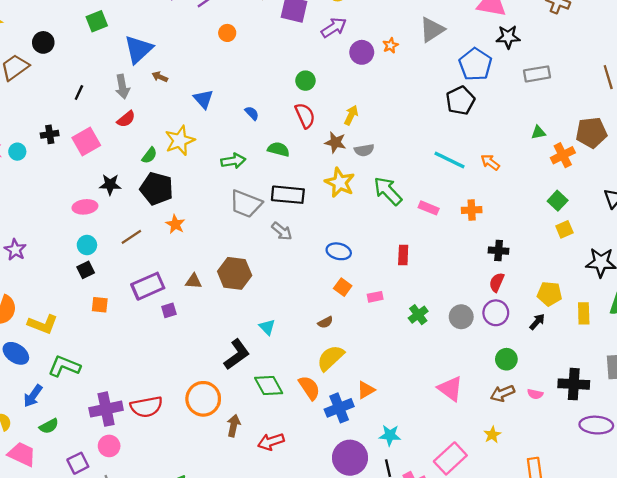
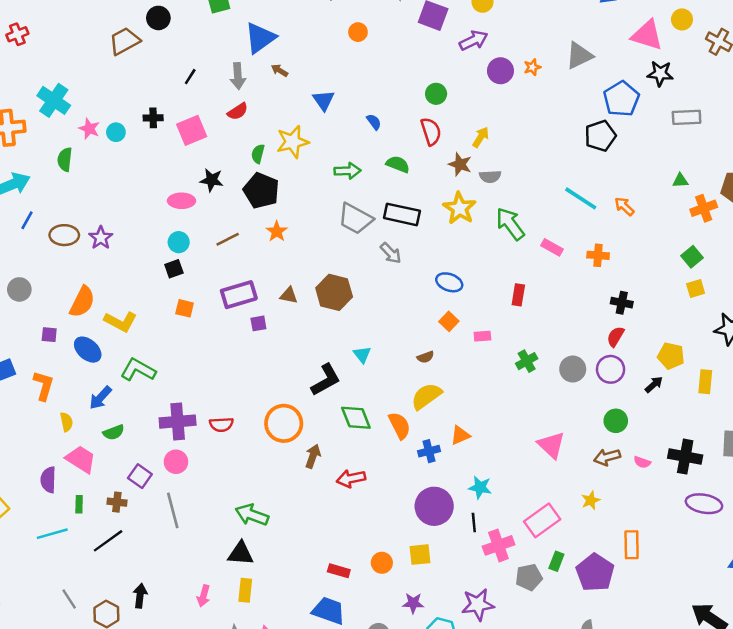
green semicircle: (149, 155) -> (258, 154), turned 150
red semicircle: (146, 407) -> (221, 425), size x0.7
blue cross: (339, 408) -> (429, 451), size x0.7
purple square: (78, 463) -> (140, 476), turned -35

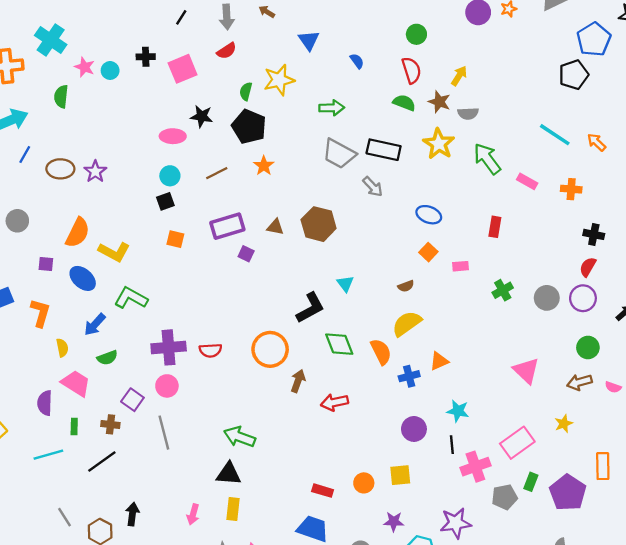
green semicircle: (398, 164) -> (404, 103), moved
purple square: (258, 323) -> (246, 254), turned 35
purple circle: (434, 506) -> (414, 429), size x0.7

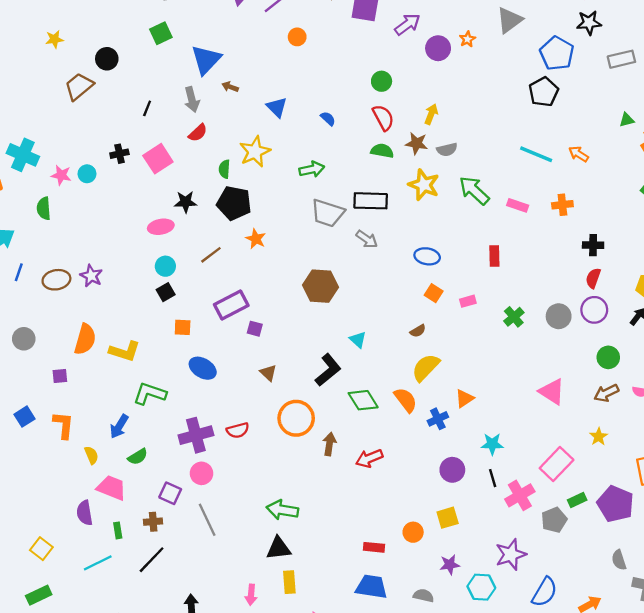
brown triangle: (275, 227) -> (268, 373), moved, turned 42
blue ellipse: (83, 278) -> (203, 368), moved
green rectangle: (531, 482) -> (577, 500), turned 54

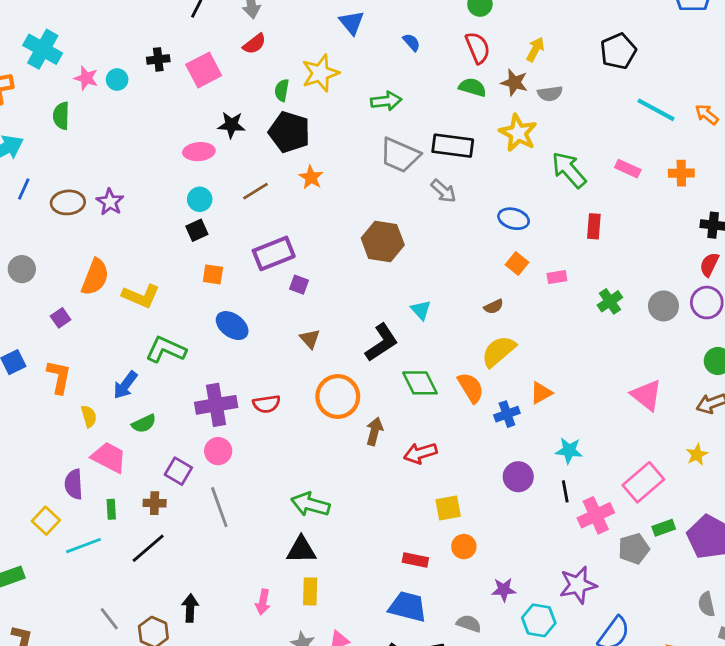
black pentagon: (544, 92) -> (618, 51), moved
green arrow: (474, 190) -> (569, 170), moved
purple square: (60, 376) -> (61, 318), turned -35
yellow square: (448, 518) -> (448, 508), moved
yellow square: (41, 549) -> (46, 521), moved

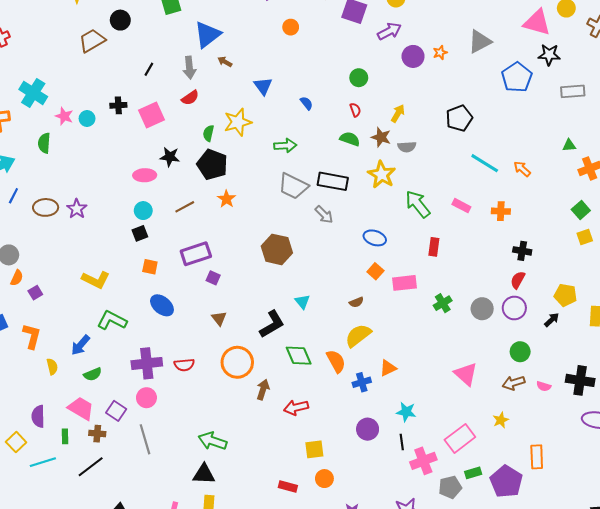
red semicircle: (478, 48) -> (355, 110), size x0.6
orange semicircle: (95, 277) -> (17, 278), moved, size x0.6
pink rectangle: (557, 277) -> (404, 283), size x1.6
pink trapezoid: (109, 457) -> (81, 408), moved

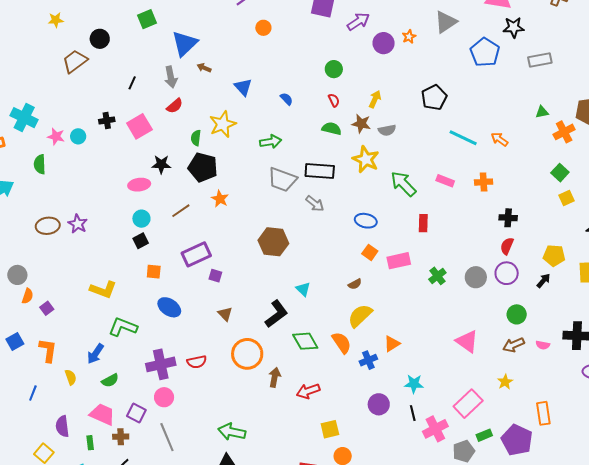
blue line: (13, 196) -> (33, 393), moved

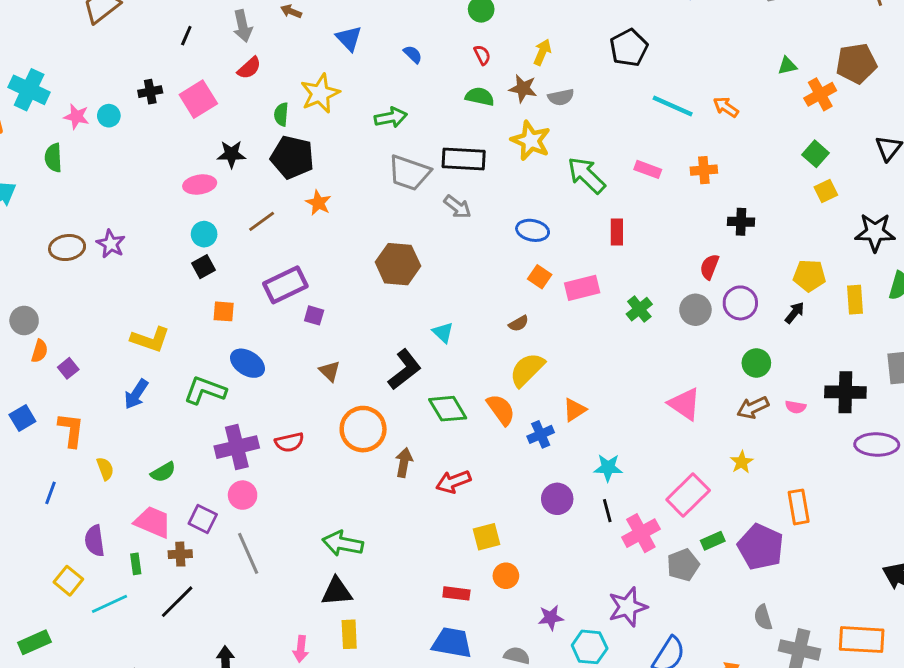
red semicircle: (507, 246) -> (709, 267), moved
green L-shape: (123, 327) -> (205, 390), moved
blue arrow: (95, 354) -> (136, 394), moved

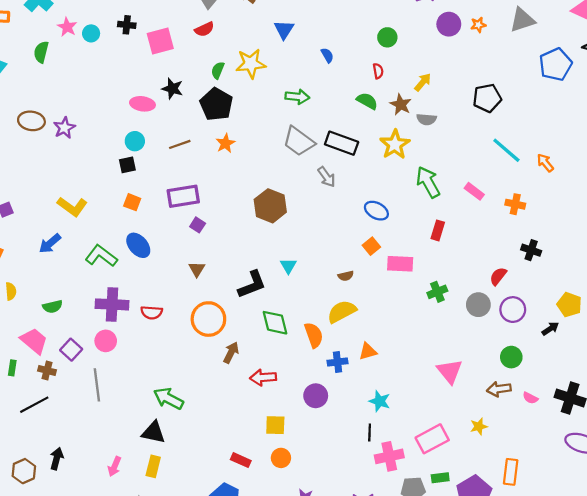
purple circle: (557, 499) -> (316, 396), moved

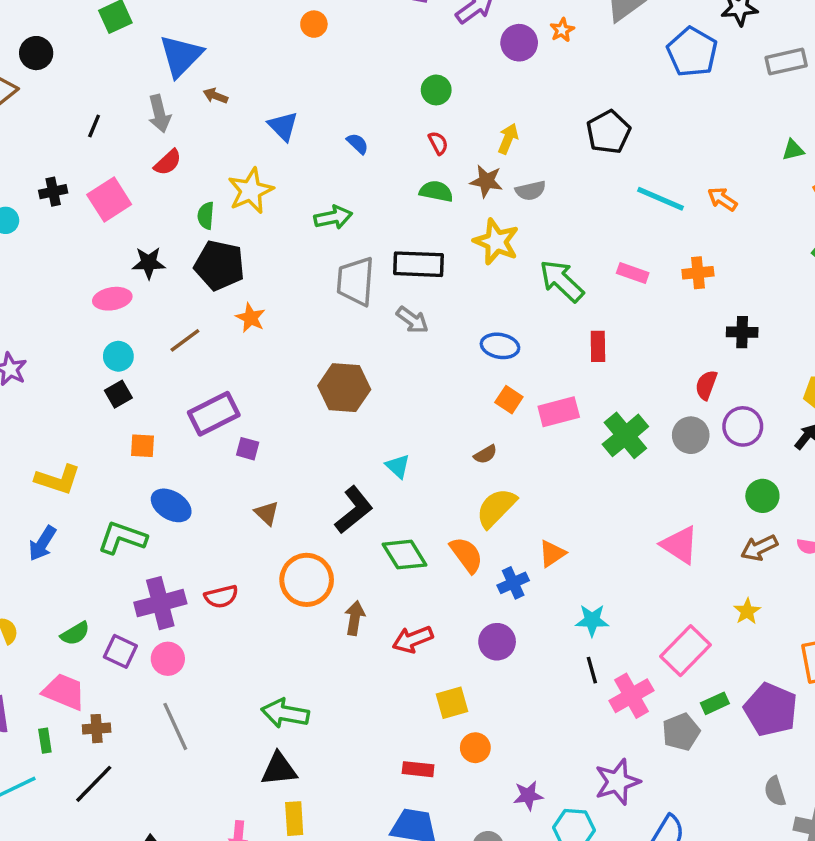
gray trapezoid: (299, 141) -> (356, 281), turned 76
green cross: (437, 292) -> (625, 435), size x1.5
purple square: (71, 350) -> (120, 651), moved

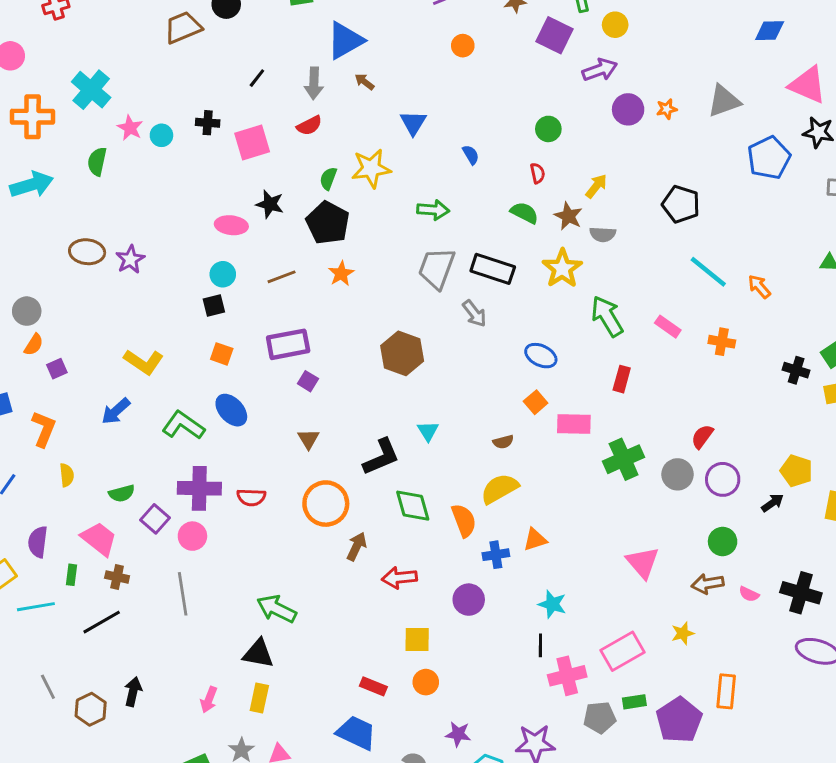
black pentagon: (608, 132) -> (681, 204), turned 30
black cross: (742, 332) -> (796, 370), moved

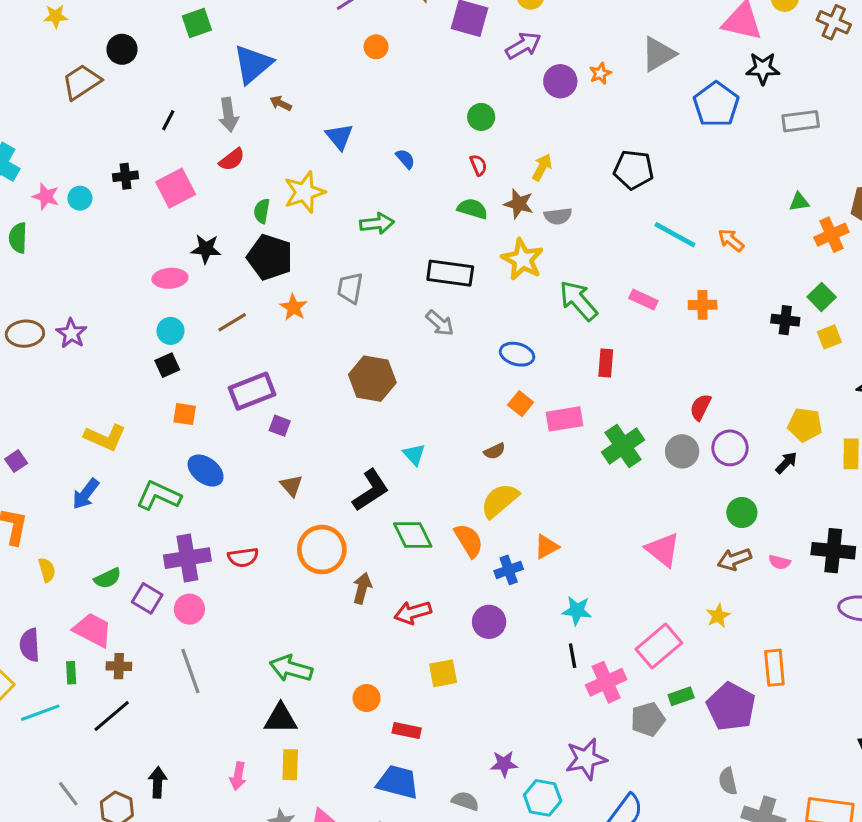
gray trapezoid: (437, 268) -> (350, 288), moved, size x0.7
orange circle: (426, 682) -> (367, 698), moved

